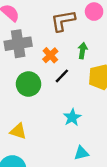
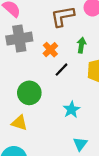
green circle: (28, 84) -> (29, 93), moved
cyan triangle: (81, 153) -> (80, 144), turned -40

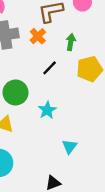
orange cross: (50, 50) -> (38, 36), moved
cyan star: (71, 110) -> (47, 110), moved

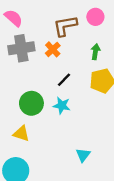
green arrow: (71, 42) -> (95, 52), moved
cyan star: (47, 110) -> (62, 106), moved, turned -30

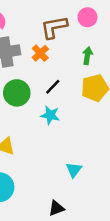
green circle: (31, 103) -> (17, 93), moved

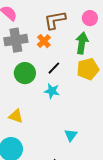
pink circle: (87, 17) -> (90, 18), moved
green arrow: (87, 56) -> (82, 43), size x1.5

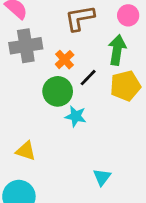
orange cross: (44, 41) -> (65, 60), moved
black line: (54, 68) -> (88, 78), moved
green circle: (25, 73) -> (58, 91), moved

